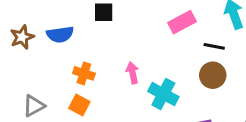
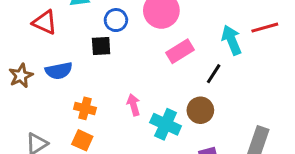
black line: (214, 46) -> (214, 74), turned -65
brown circle: (213, 75) -> (200, 110), moved

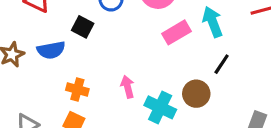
cyan arrow: (232, 40) -> (213, 22), moved
black square: (101, 46) -> (83, 27), moved, turned 30
black line: (214, 74) -> (222, 64), moved

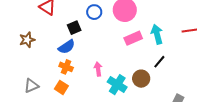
black square: (83, 27) -> (74, 28), turned 32
blue semicircle: (51, 50) -> (67, 47), moved, turned -30

